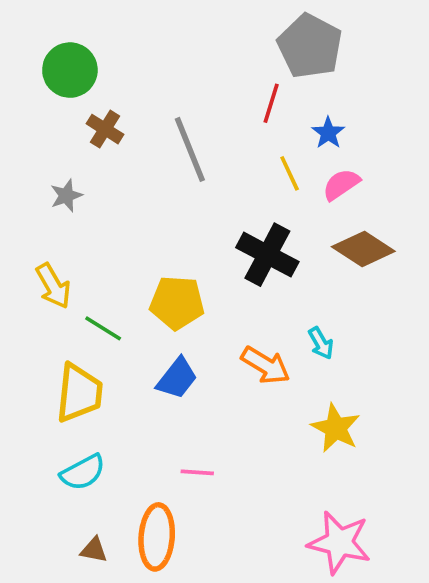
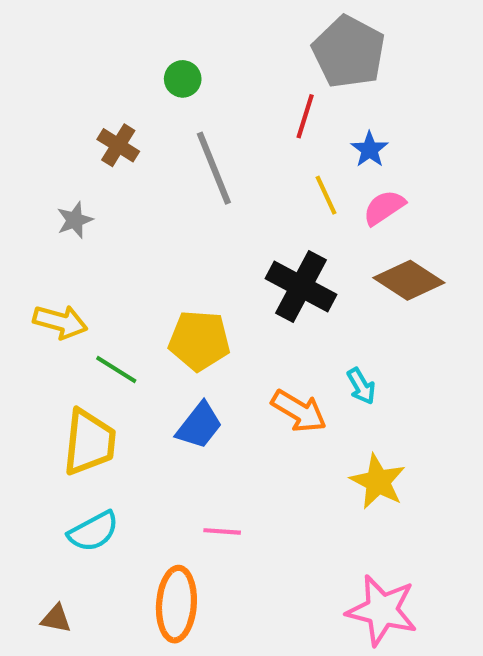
green circle: (70, 70) -> (183, 79), moved, size x0.6
yellow arrow: (53, 286) -> (60, 322), turned -45
brown triangle: (94, 550) -> (56, 619), moved

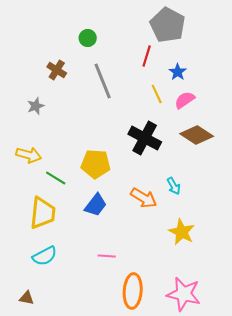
orange ellipse: (176, 604) -> (133, 291), moved

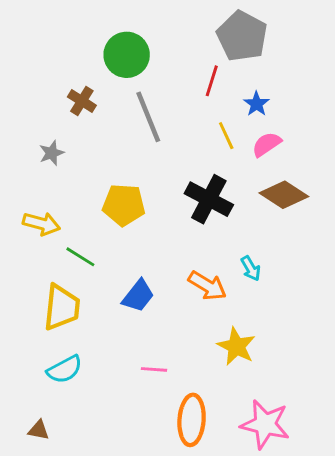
green circle: (88, 38) -> (127, 55), size x1.8
yellow pentagon: (96, 164) -> (124, 205), moved
yellow star: (182, 232) -> (236, 346), moved

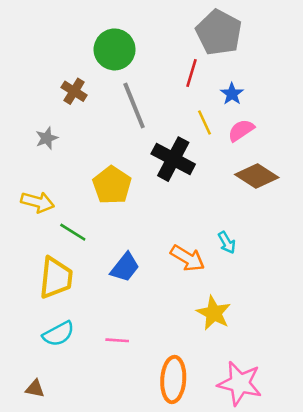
black cross: (209, 199) -> (173, 159), moved
yellow pentagon: (124, 205) -> (112, 185), turned 30
pink line: (154, 369) -> (117, 340), moved

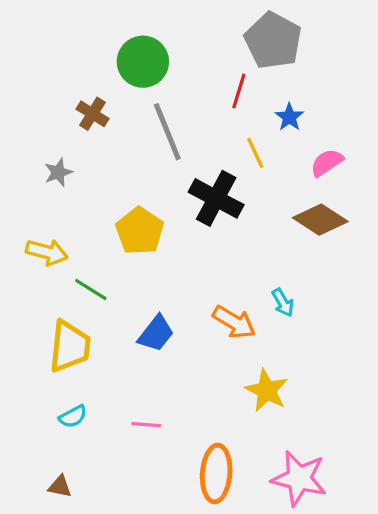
pink semicircle: (241, 130) -> (327, 163), moved
cyan semicircle: (58, 334) -> (73, 416), size x0.7
brown triangle: (35, 389) -> (60, 486), moved

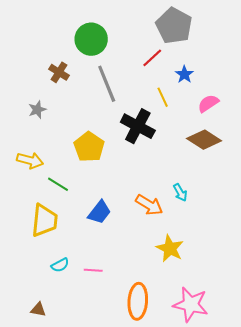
red line: (239, 91) -> (152, 58), turned 30
cyan semicircle: (73, 416) -> (60, 265), moved

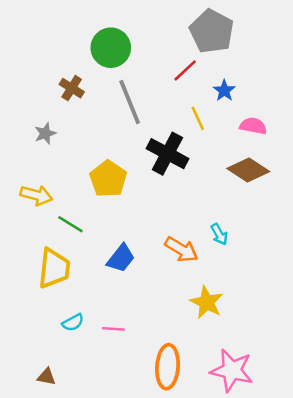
pink semicircle: (208, 103) -> (253, 126), turned 45

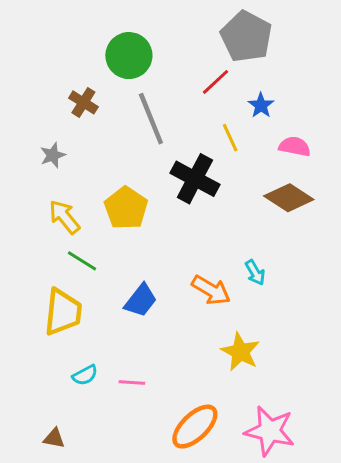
yellow arrow: (36, 195) -> (64, 217), moved, turned -144
orange ellipse: (168, 367) -> (195, 427), turned 42

